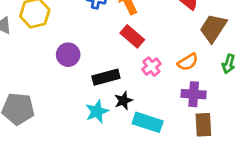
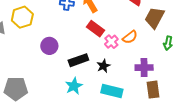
orange semicircle: (188, 62) -> (130, 37), moved
pink cross: (151, 67) -> (111, 42), moved
black star: (123, 101) -> (103, 66), moved

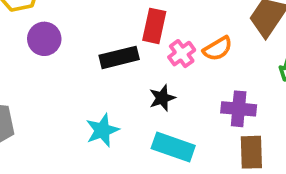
red rectangle: (95, 29) -> (154, 26), turned 60
purple circle: (49, 46) -> (44, 39), moved
black rectangle: (78, 60) -> (119, 57), moved

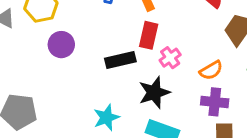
orange semicircle: (218, 49) -> (211, 70), moved
black star: (162, 98) -> (154, 93), size x1.5

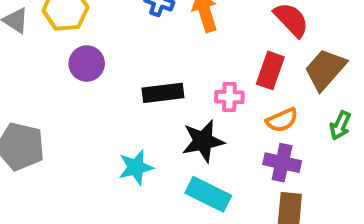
red rectangle: (149, 35) -> (270, 70), moved
pink cross: (170, 58) -> (229, 97), turned 30

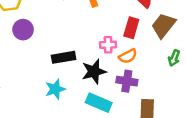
black rectangle: (163, 93) -> (64, 57), moved
orange semicircle: (282, 120) -> (128, 56), moved
purple cross: (282, 163) -> (127, 81), moved

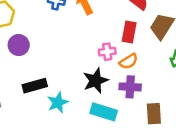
black rectangle: (64, 57) -> (35, 86), moved

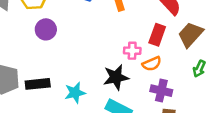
black rectangle: (35, 86) -> (38, 84), moved
purple cross: (130, 87) -> (161, 91), moved

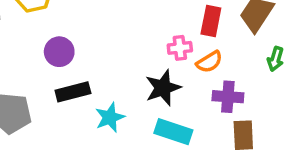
purple circle: (46, 29) -> (59, 52), moved
black rectangle: (38, 84) -> (73, 92), moved

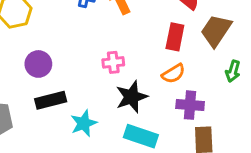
pink cross: (180, 48) -> (113, 62), moved

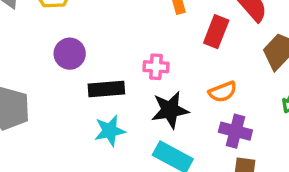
red rectangle: (175, 37) -> (216, 32), moved
black rectangle: (51, 100) -> (106, 89), moved

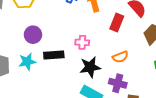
cyan star: (110, 131) -> (27, 62), moved
purple cross: (235, 131) -> (118, 83), moved

